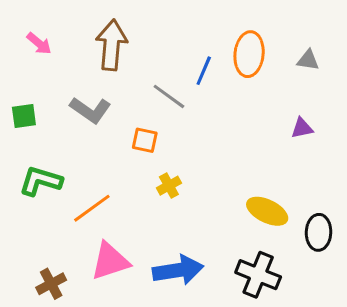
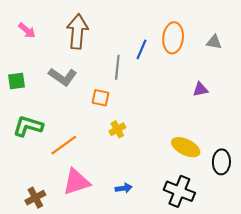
gray line: (169, 96) -> (117, 67), turned 60
purple triangle: (302, 128) -> (200, 89), moved
blue arrow: (178, 270) -> (124, 188), size x0.5

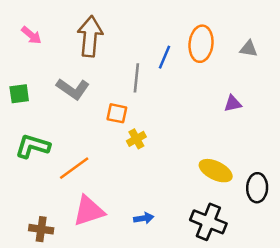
yellow cross: (117, 129) -> (136, 139), moved
brown cross: (35, 198) -> (41, 229), turned 36

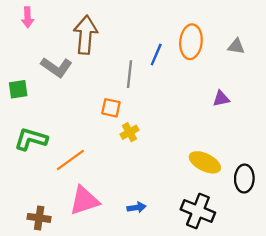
pink arrow: (31, 35) -> (27, 17), moved, turned 48
gray L-shape: (73, 89) -> (56, 67), moved

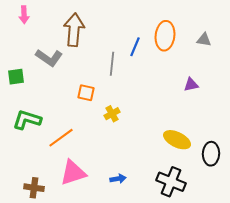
orange square: (111, 108) -> (86, 93), moved

